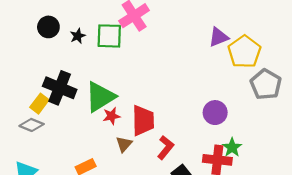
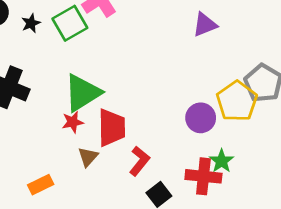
green square: (109, 36) -> (70, 23), turned -32
yellow pentagon: (244, 52) -> (237, 101), moved
green triangle: (100, 97) -> (82, 93), moved

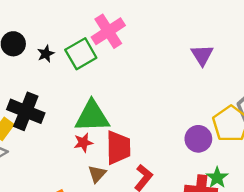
purple triangle: (205, 25) -> (202, 55), turned -40
green triangle: (82, 93) -> (92, 116), turned 30

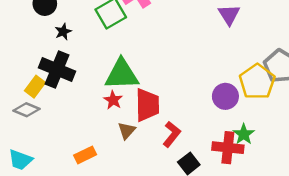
black star: (46, 54) -> (63, 32), moved
red star: (83, 143) -> (113, 100), turned -30

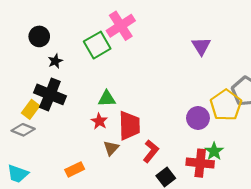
green triangle: (122, 74) -> (107, 99), size x0.6

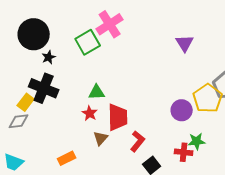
black circle: (39, 36) -> (34, 34), size x1.6
gray diamond: (23, 130) -> (19, 121), turned -30
green star: (214, 151) -> (197, 141), turned 30
red cross: (200, 163) -> (184, 152), size x0.7

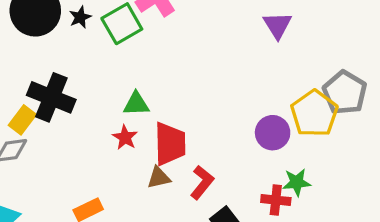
black star: (49, 57) -> (80, 17), moved
brown triangle: (101, 138) -> (159, 178), moved, turned 35

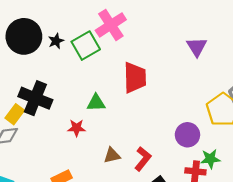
purple circle: (273, 133) -> (187, 135), moved
red star: (125, 137) -> (77, 128), moved, turned -30
red trapezoid: (170, 144) -> (135, 78), moved

